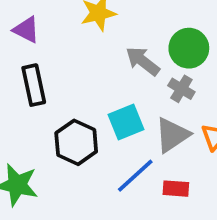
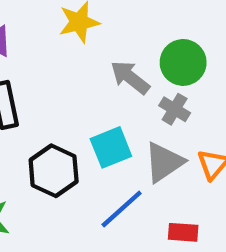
red rectangle: (176, 189) -> (183, 232), moved

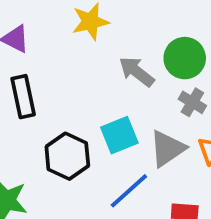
gray cross: (175, 109) -> (192, 102), moved

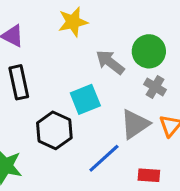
cyan square: (119, 135) -> (85, 99), moved

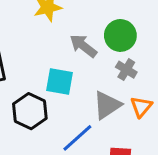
cyan square: (85, 99) -> (60, 81), turned 32

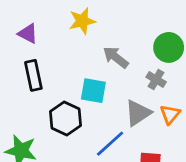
green circle: (120, 35) -> (169, 47), moved

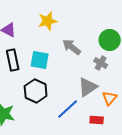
cyan square: (93, 91) -> (40, 60), moved
orange triangle: (170, 114) -> (110, 98), moved

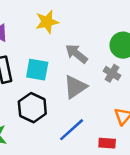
gray triangle: (88, 87) -> (75, 87), moved

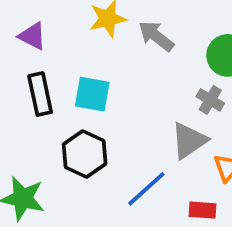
gray arrow: (76, 54) -> (156, 36), moved
gray triangle: (75, 87) -> (189, 140), moved

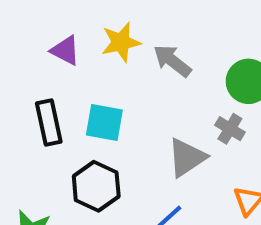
purple triangle: (32, 36) -> (65, 50), moved
gray triangle: (189, 140) -> (187, 157), moved

